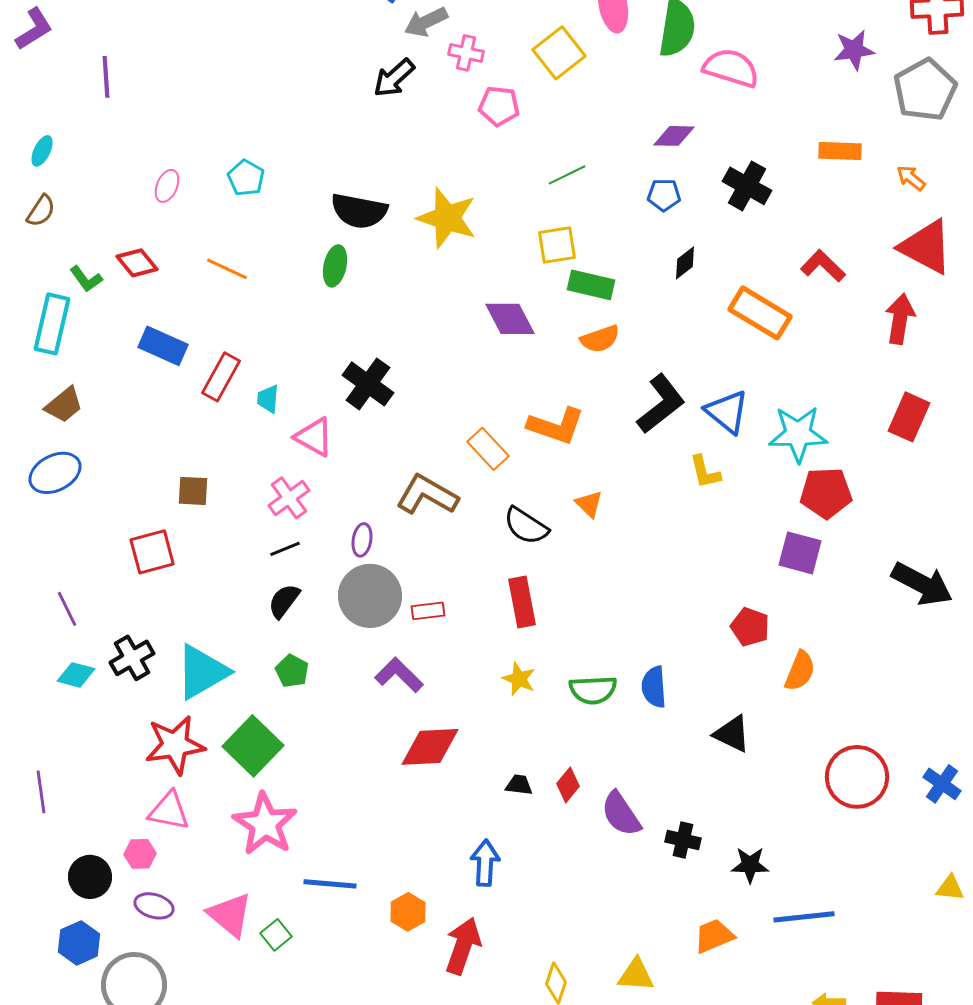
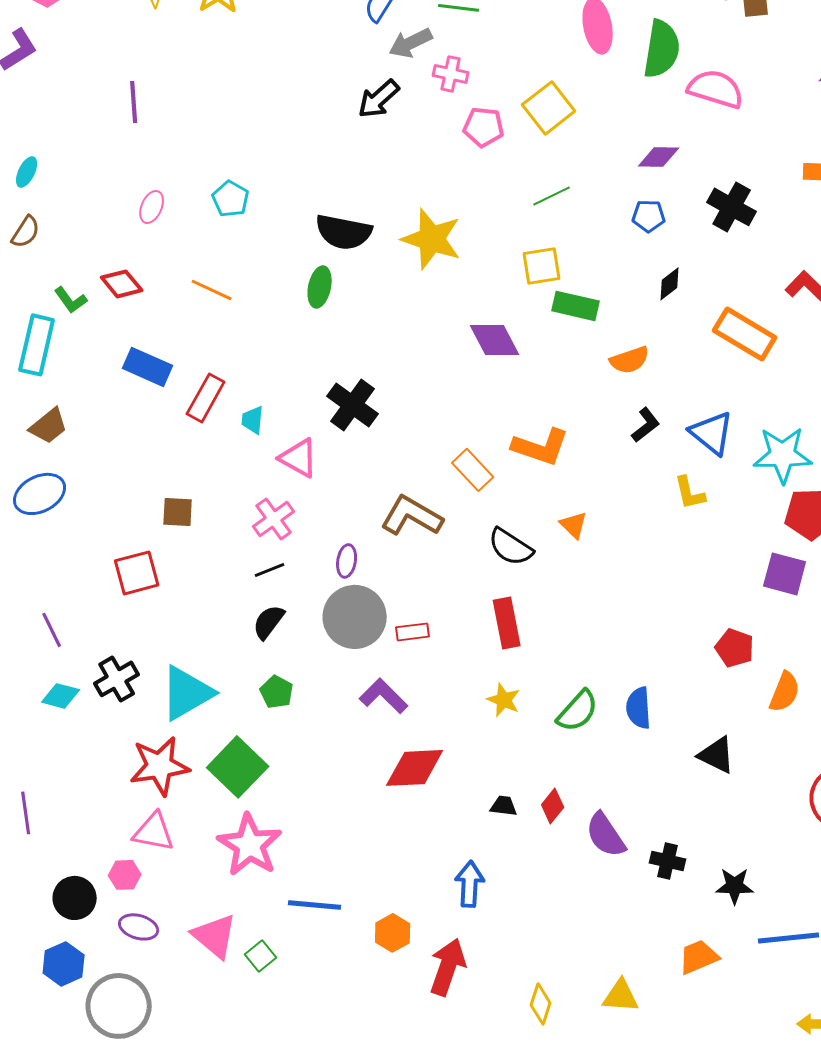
yellow square: (559, 53) -> (549, 108), moved
purple line: (106, 77) -> (134, 102), moved
orange semicircle: (600, 339) -> (630, 360), moved
black L-shape: (661, 404) -> (646, 425), size x0.6
green semicircle: (593, 690) -> (578, 711), turned -45

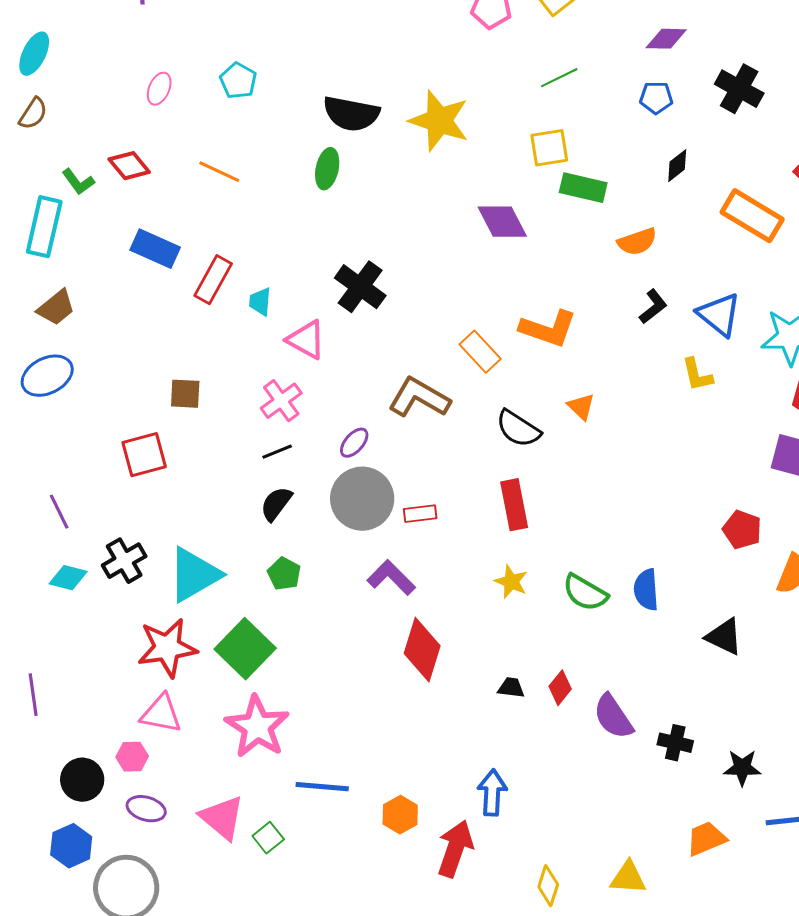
cyan ellipse: (27, 172) -> (34, 54), size x1.4
purple ellipse: (347, 561) -> (354, 443), turned 32
green semicircle: (578, 711) -> (585, 593), turned 78
red diamond: (415, 768) -> (422, 650), turned -70
blue arrow: (470, 884) -> (492, 793), moved

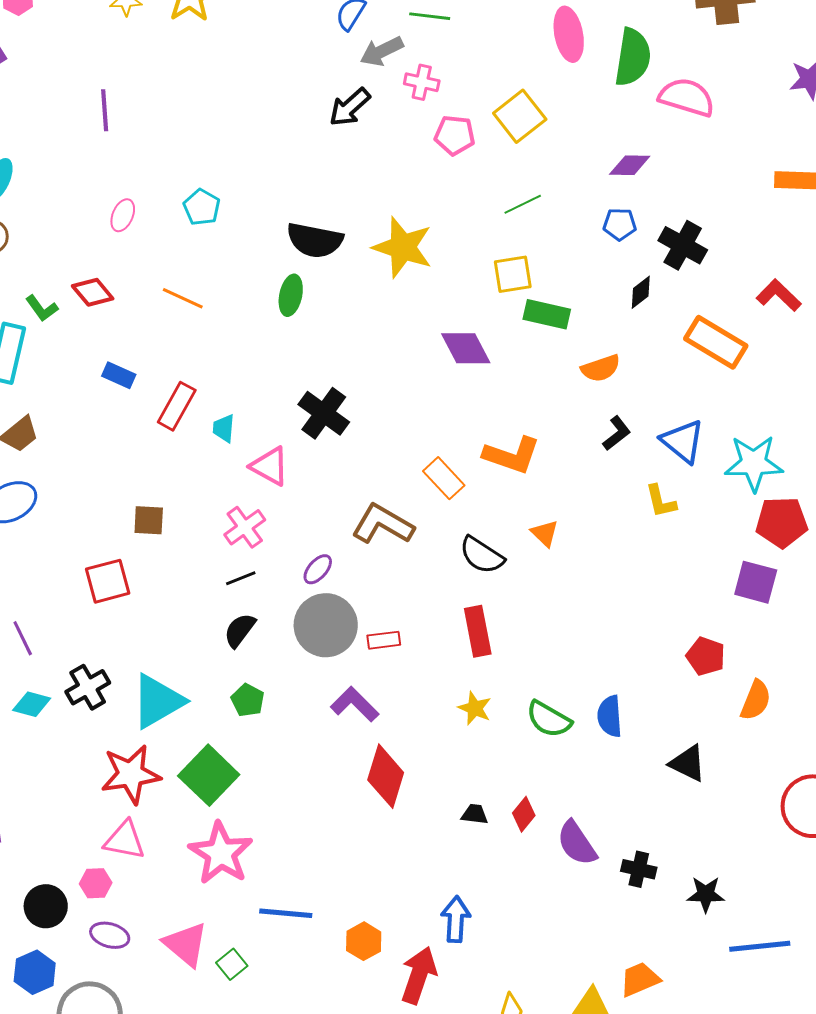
black cross: (739, 89) -> (683, 245), moved
blue rectangle: (155, 249) -> (119, 375), size x0.7
orange trapezoid: (706, 839) -> (640, 979), moved

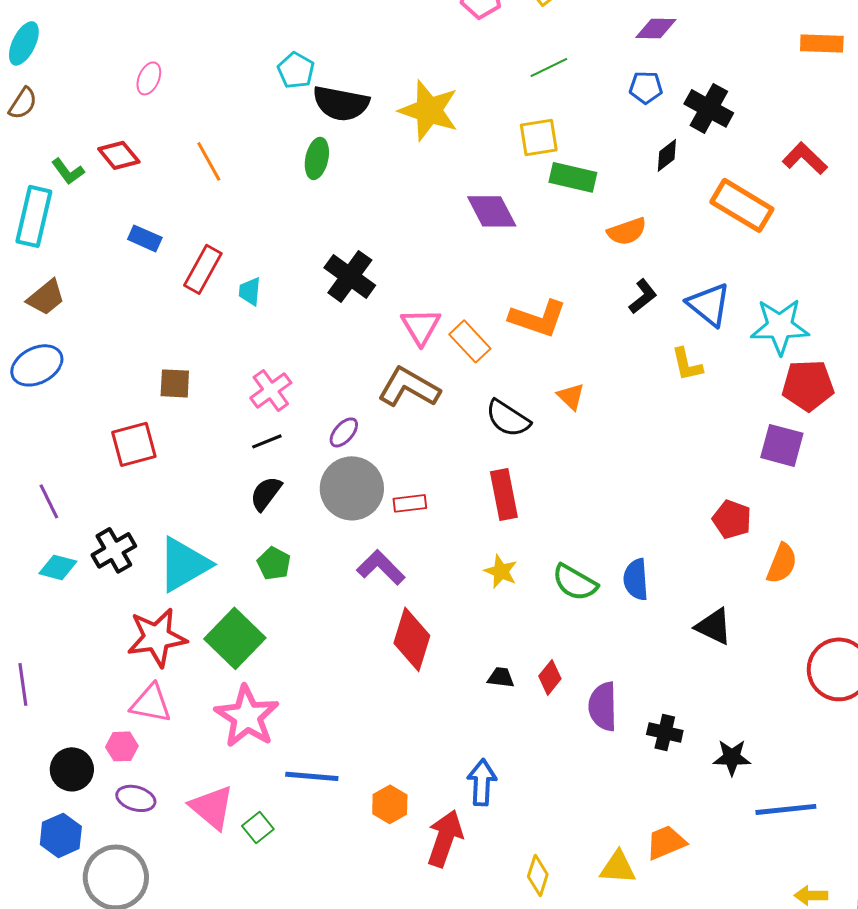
cyan pentagon: (202, 207) -> (296, 70), moved
orange line: (183, 298) -> (209, 161), turned 36
pink triangle: (270, 466) -> (421, 326), moved, turned 30
purple semicircle: (577, 843) -> (603, 706), turned 33

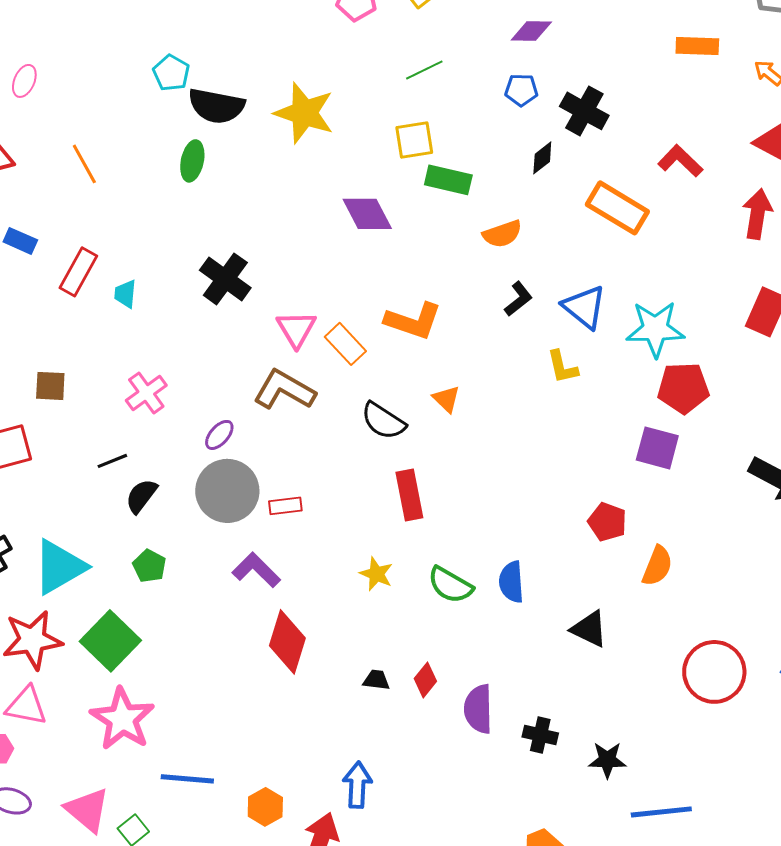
black line: (267, 441) -> (112, 461), moved
red rectangle: (504, 494) -> (409, 495), moved

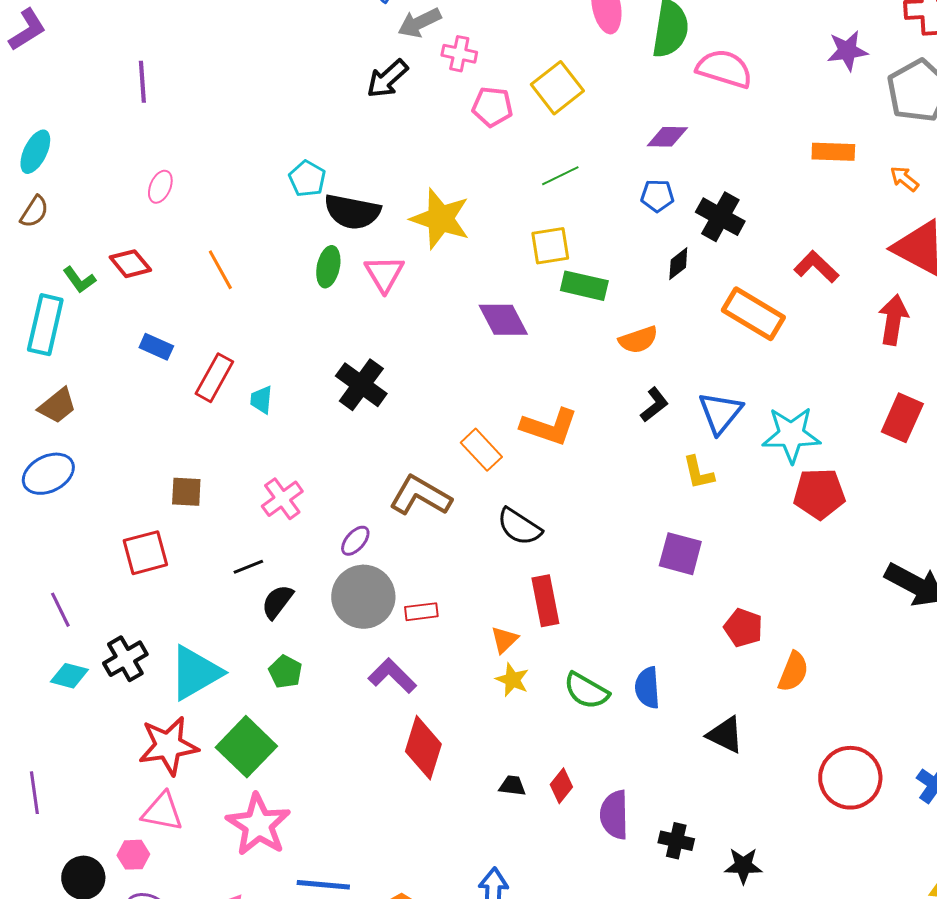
blue triangle: (584, 307) -> (720, 413), turned 30
pink triangle: (296, 329) -> (384, 274), moved
orange triangle: (446, 399) -> (504, 640), moved, turned 32
purple square: (657, 448) -> (680, 554), moved

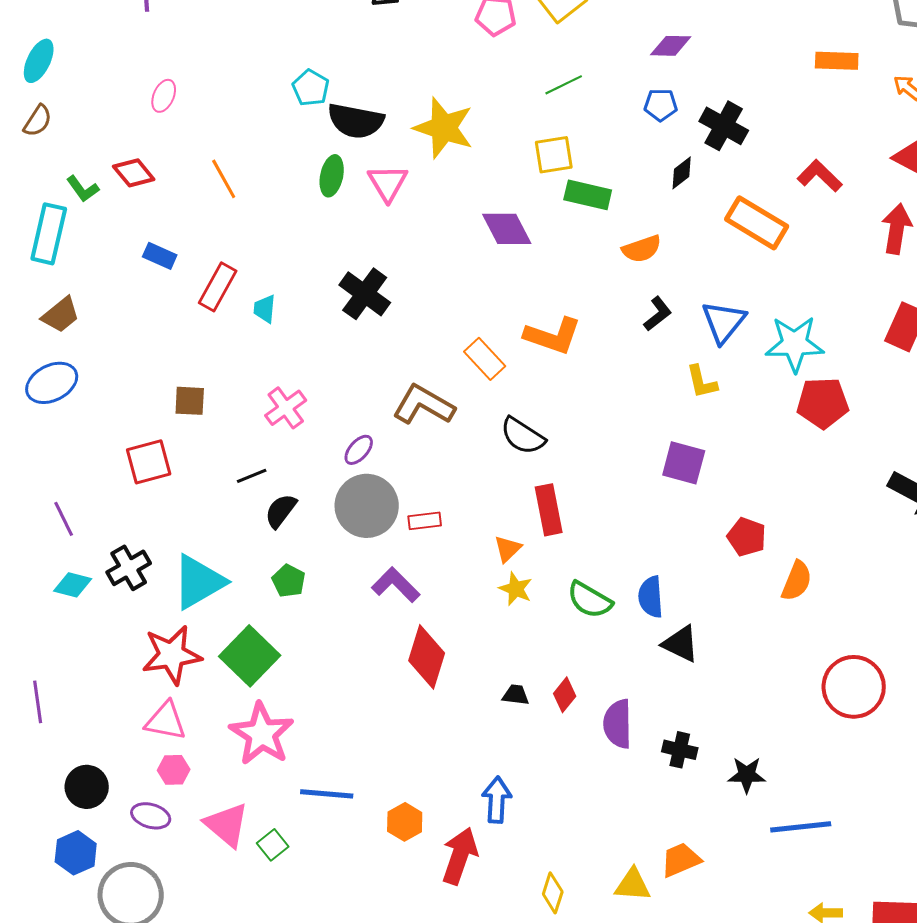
black triangle: (725, 735) -> (681, 644), moved
pink hexagon: (133, 855) -> (174, 770), moved

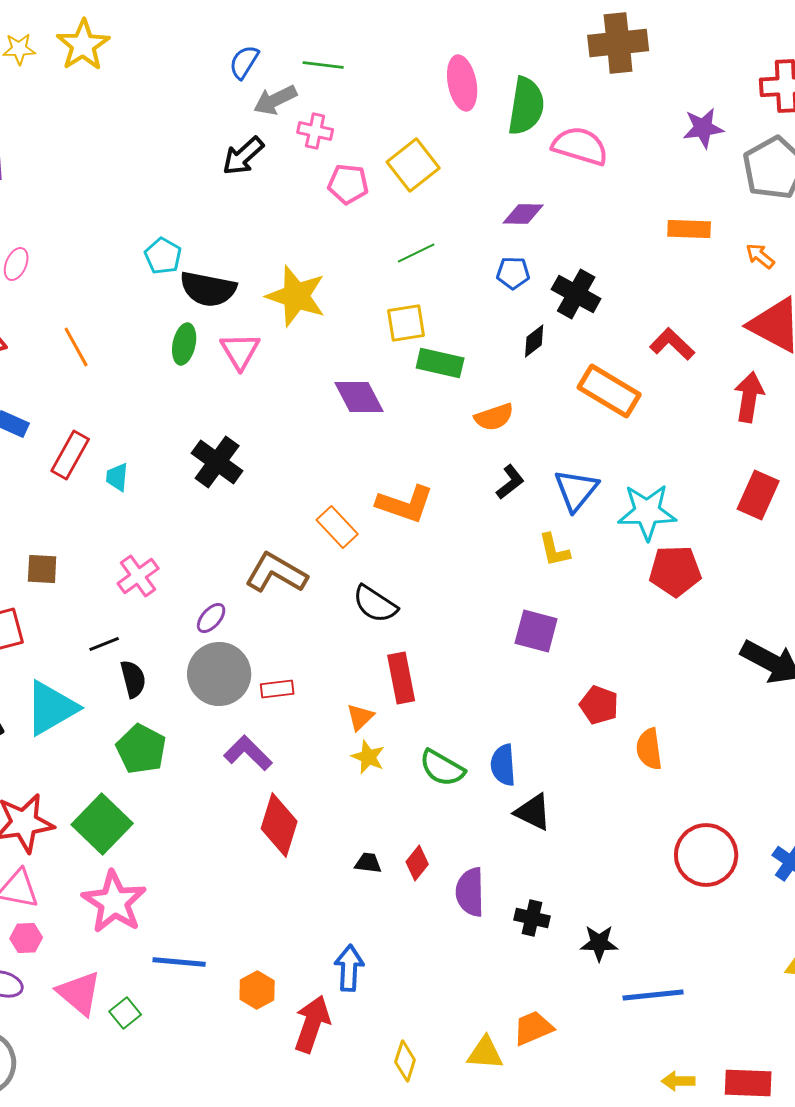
black semicircle: (281, 511) -> (133, 679), turned 129
green pentagon: (289, 581) -> (141, 749), size x1.5
orange semicircle: (797, 581) -> (649, 749), turned 150
cyan triangle: (199, 582) -> (51, 708), moved

